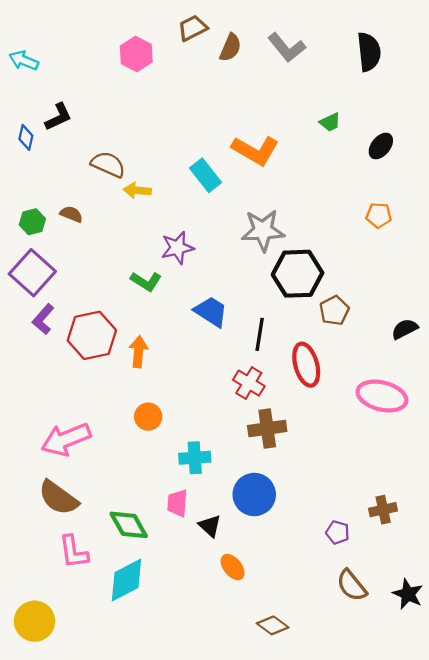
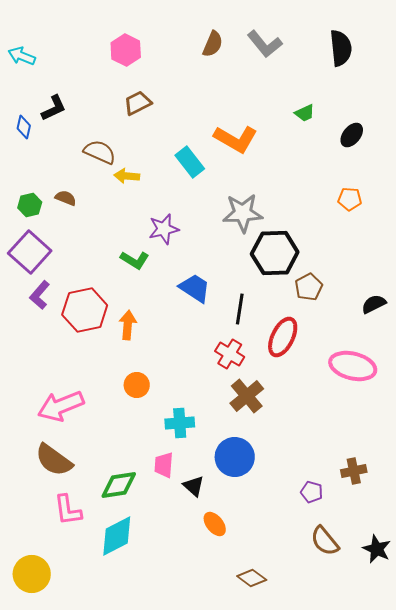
brown trapezoid: (193, 28) -> (138, 103), moved
red ellipse: (306, 365) -> (283, 337), turned 42
brown cross: (267, 428) -> (247, 396), turned -32
green diamond: (129, 525) -> (119, 485), turned -69

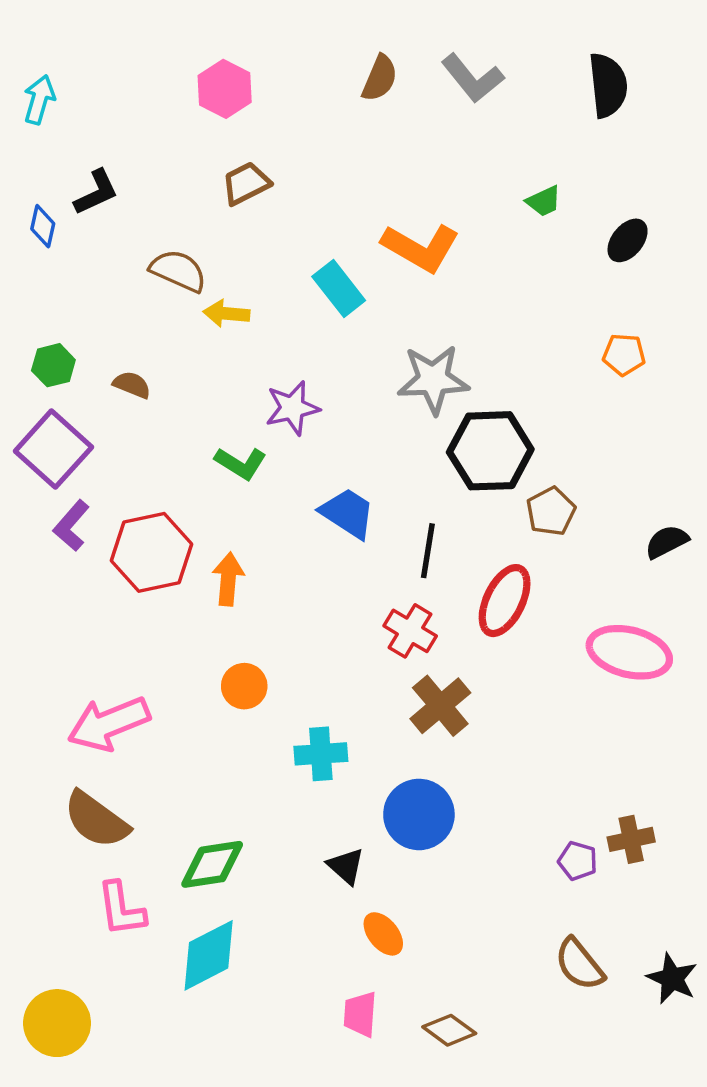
cyan arrow: (22, 56) -> (39, 100), turned 84
brown semicircle: (66, 198) -> (132, 385), moved
pink trapezoid: (164, 465) -> (360, 1014), moved
purple pentagon: (312, 492) -> (578, 861), moved

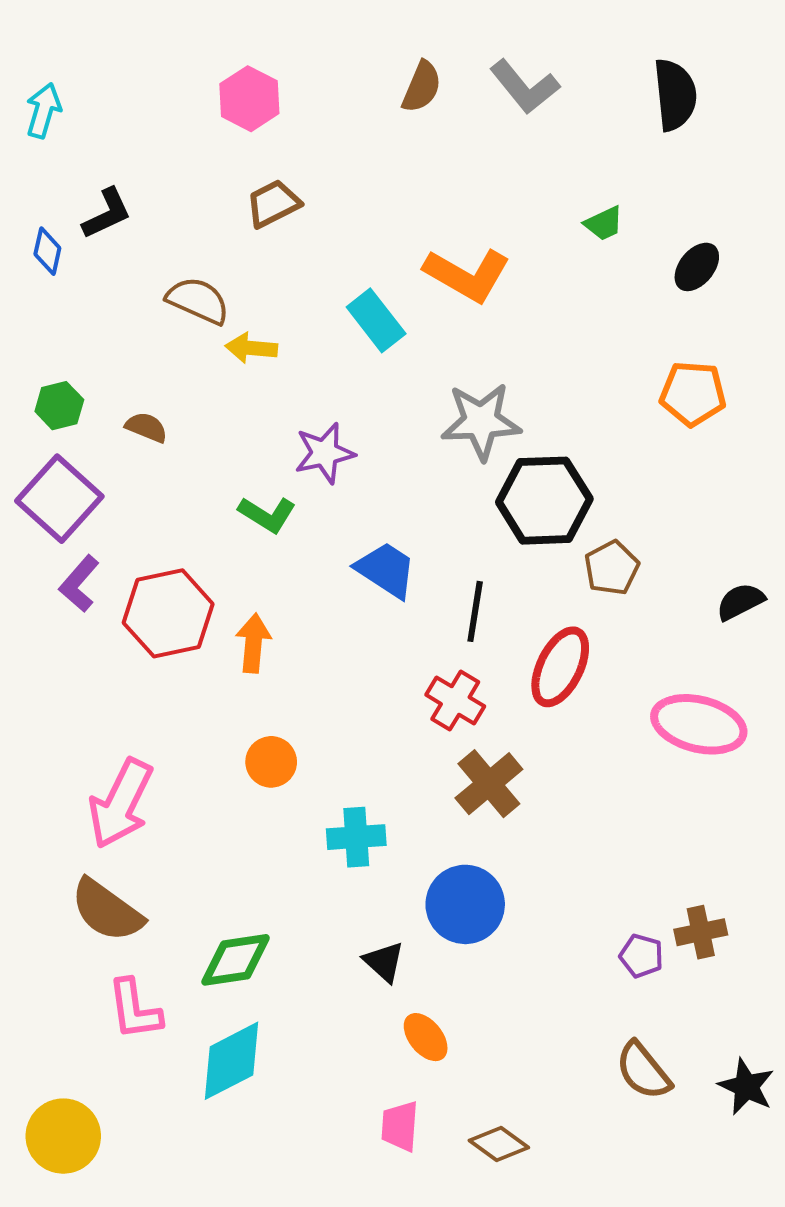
orange pentagon: (624, 355) -> (693, 394), size x1.4
pink arrow: (109, 724) -> (121, 803), turned -42

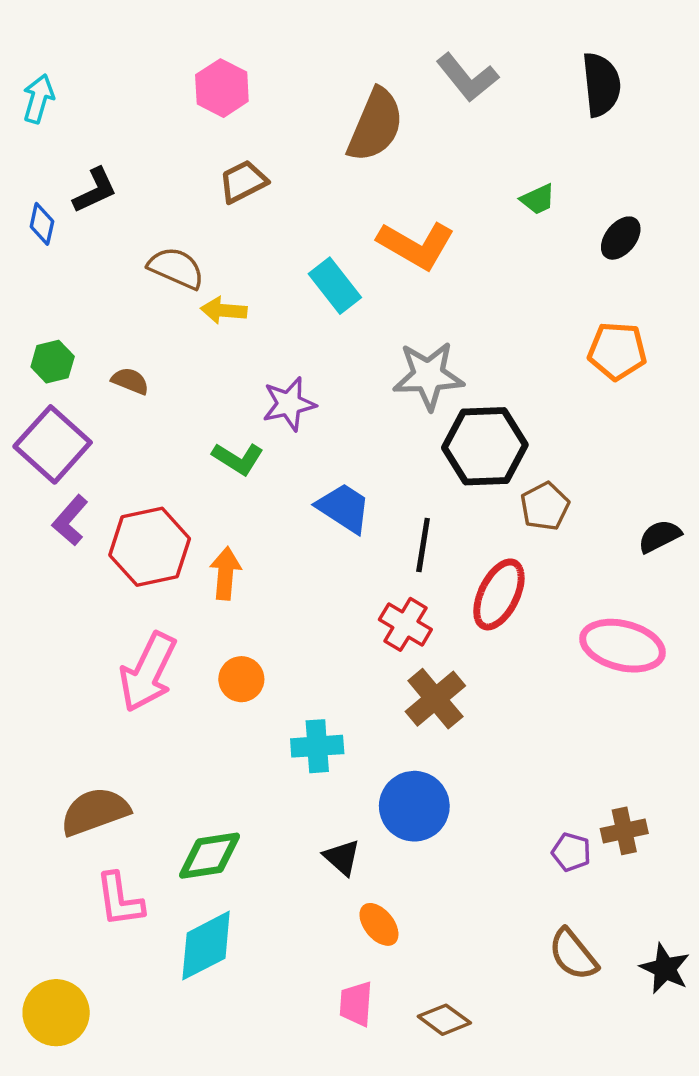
brown semicircle: (422, 87) -> (375, 125), moved, size x1.6
pink arrow: (121, 803) -> (148, 672), moved
brown semicircle: (107, 910) -> (95, 811), turned 124

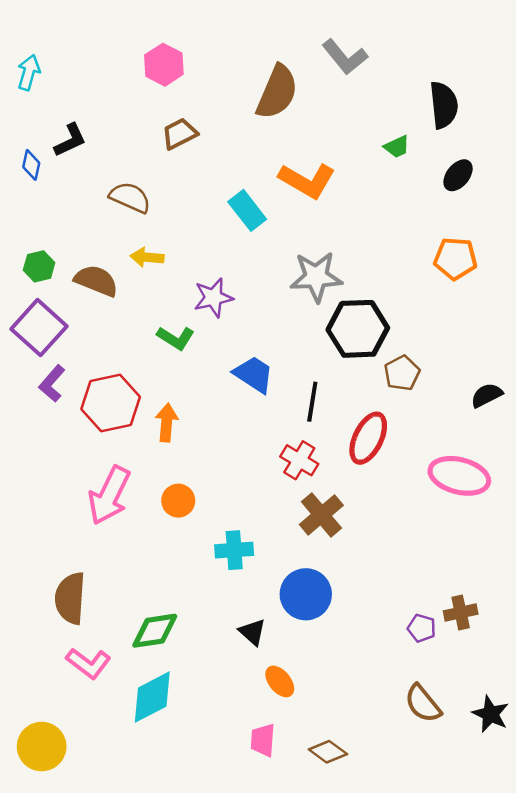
black semicircle: (601, 85) -> (444, 105), moved
yellow arrow: (224, 310) -> (147, 257), moved
brown semicircle: (130, 381) -> (96, 281), size x1.6
brown semicircle: (95, 811) -> (70, 598), turned -66
pink L-shape: (120, 900) -> (88, 663), turned -45

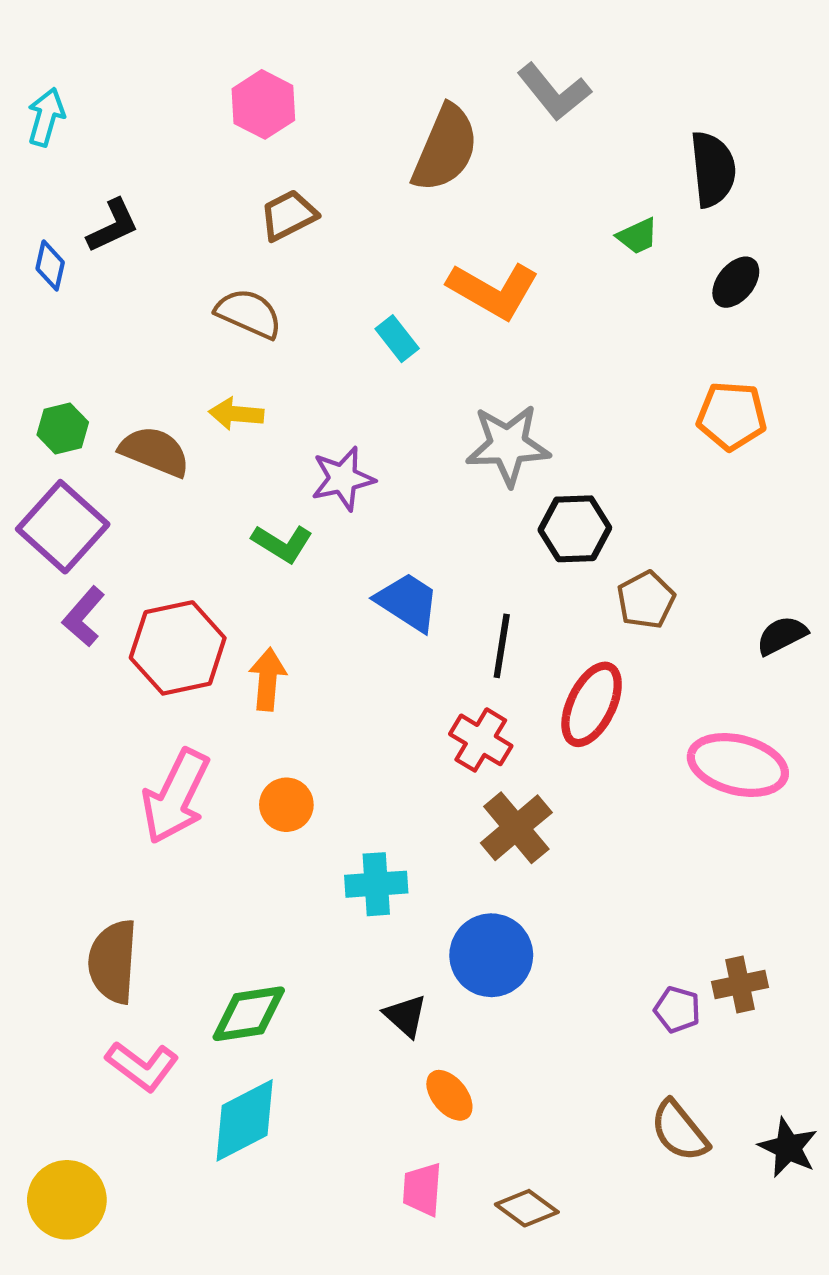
brown semicircle: (130, 197) -> (249, 313), moved
cyan rectangle: (247, 210) -> (397, 339), size x0.7
black hexagon: (358, 329) -> (575, 529), size x0.7

